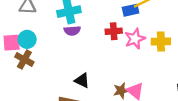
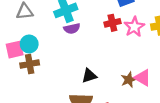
brown cross: (24, 59) -> (30, 64), turned -30
black triangle: (82, 81) -> (89, 76), turned -35

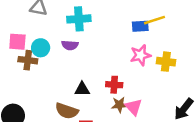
red cross: (112, 23) -> (114, 85), moved
purple semicircle: (72, 29) -> (70, 45), moved
cyan circle: (29, 44) -> (41, 48), moved

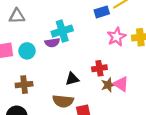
cyan cross: (79, 19) -> (62, 31), moved
blue rectangle: (140, 26) -> (102, 12), moved
brown cross: (28, 60) -> (24, 85), moved

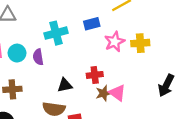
blue rectangle: (102, 12) -> (92, 24), moved
purple semicircle: (52, 43) -> (38, 57), moved, turned 88

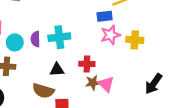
blue rectangle: (92, 24) -> (105, 16), moved
cyan cross: (56, 33) -> (59, 37), moved
cyan circle: (17, 53) -> (15, 42), moved

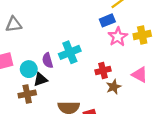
black triangle: (57, 70) -> (41, 80), moved
pink triangle: (106, 84) -> (140, 75), moved

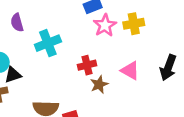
purple semicircle: (48, 60) -> (17, 23), moved

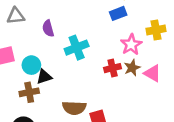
pink star: (105, 25) -> (131, 45), moved
brown star: (99, 84) -> (132, 68), moved

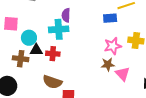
purple semicircle: (48, 28) -> (66, 15), moved
cyan cross: (77, 48) -> (59, 29), moved
red cross: (113, 68) -> (53, 54), moved

